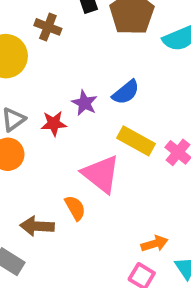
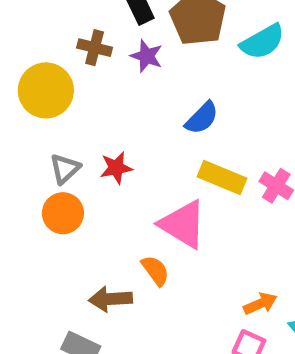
purple star: (84, 103) -> (147, 56), moved

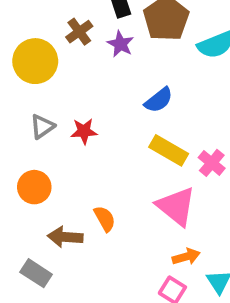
brown cross: (95, 48) -> (79, 32), turned 32
orange circle: (63, 213) -> (34, 187), moved
pink triangle: (183, 224) -> (176, 206), moved

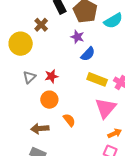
purple star: (120, 44) -> (77, 37), moved
orange circle: (34, 187) -> (49, 100), moved
pink triangle: (176, 206) -> (105, 108), turned 40
brown arrow: (65, 237) -> (40, 129), moved

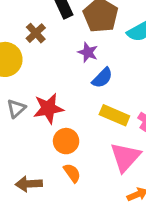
red star: (51, 76) -> (48, 108), size x1.5
orange circle: (49, 100) -> (66, 141), moved

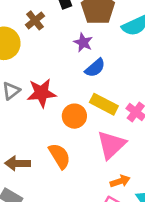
orange circle: (66, 141) -> (74, 116), moved
orange semicircle: (72, 173) -> (59, 156), size x1.4

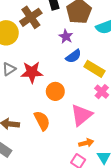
brown cross: (35, 20) -> (31, 17), size x1.5
yellow rectangle: (104, 104) -> (94, 69), moved

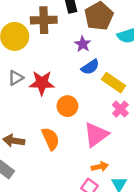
brown cross: (31, 17) -> (44, 20), turned 30

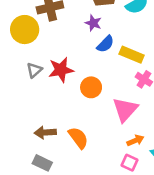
orange semicircle: (51, 139) -> (78, 138), moved

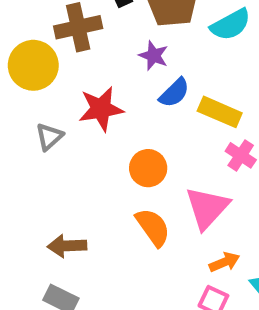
red star: (61, 70) -> (101, 109), moved
orange semicircle: (78, 138) -> (153, 227), moved

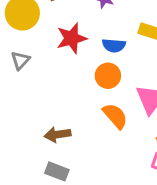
blue semicircle: (174, 93) -> (114, 45), moved, turned 55
gray triangle: (49, 137) -> (20, 60), moved

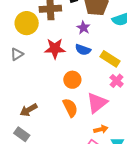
blue semicircle: (114, 45) -> (83, 50), moved
brown arrow: (57, 135) -> (29, 110), turned -36

